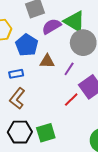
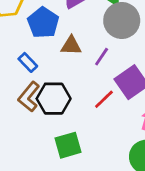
blue rectangle: (16, 74) -> (28, 62), turned 56
black hexagon: (20, 132) -> (54, 99), moved

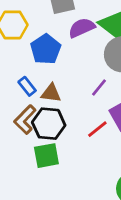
brown triangle: (71, 46) -> (51, 93), moved
green square: (68, 145) -> (46, 156), moved

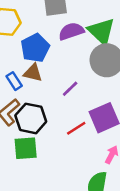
purple line: (99, 88) -> (70, 89), moved
brown triangle: (51, 93) -> (33, 73), moved

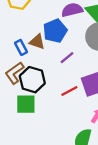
blue pentagon: (35, 48) -> (55, 31), moved

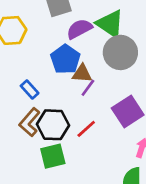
brown triangle: (37, 42) -> (82, 74), moved
red line: (69, 91) -> (86, 129), moved

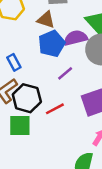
purple semicircle: (79, 29) -> (76, 38), moved
brown triangle: (82, 74) -> (46, 20), moved

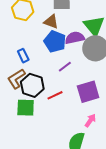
blue pentagon: (52, 44) -> (55, 42), turned -30

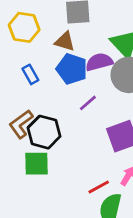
blue rectangle: (23, 56) -> (30, 74), moved
red line: (55, 95) -> (99, 187), moved

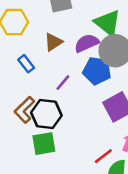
brown triangle: (65, 41) -> (53, 42), moved, turned -42
blue pentagon: (72, 69) -> (97, 71), moved
purple line: (88, 103) -> (63, 83), moved

